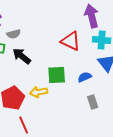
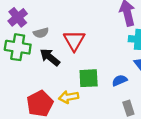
red triangle: (71, 41) -> (74, 41), moved, turned 35

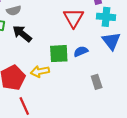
red triangle: (74, 41) -> (73, 18), moved
blue semicircle: (120, 80) -> (81, 51), moved

